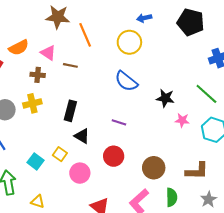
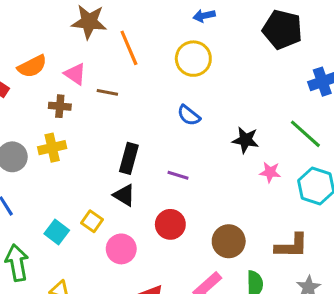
blue arrow: (144, 18) -> (204, 16), moved
blue semicircle: (126, 81) -> (189, 115), size x0.7
black rectangle: (70, 111) -> (129, 158), moved

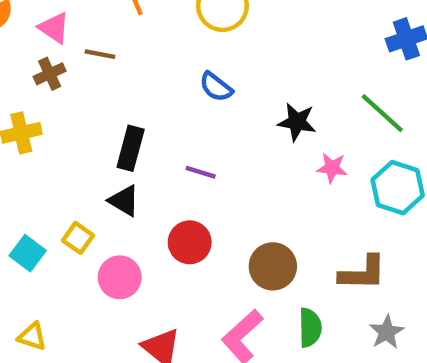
brown cross: (60, 106) -> (50, 74), moved, turned -30

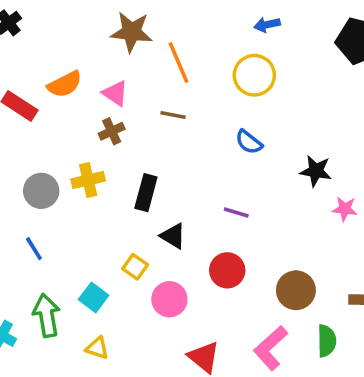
brown line: (100, 54) -> (173, 115), moved
black rectangle: (131, 148) -> (146, 193), moved
cyan square: (28, 253) -> (94, 297), moved

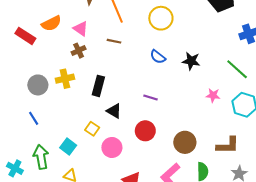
black star: (316, 171) -> (191, 61), moved

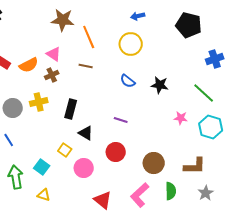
orange semicircle: (51, 23) -> (29, 65), moved

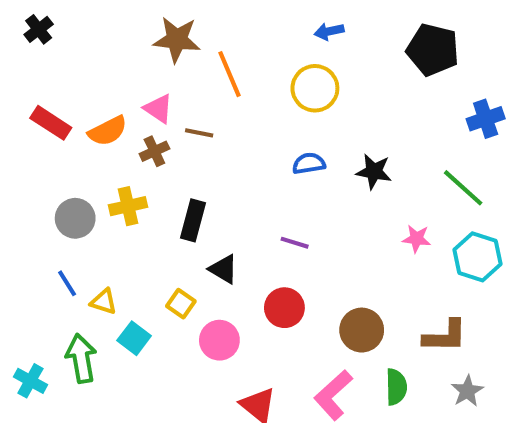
brown line: (86, 66) -> (199, 133), moved
blue semicircle: (128, 81) -> (309, 163), turned 133
yellow triangle: (44, 195) -> (104, 302), moved

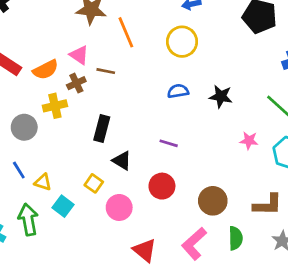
yellow cross: (128, 206) -> (55, 106), moved

